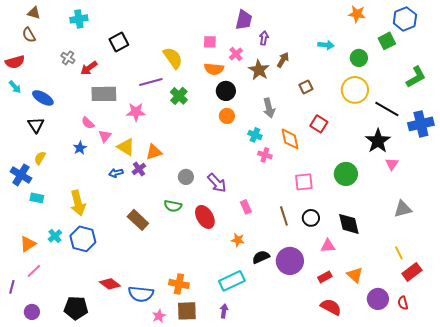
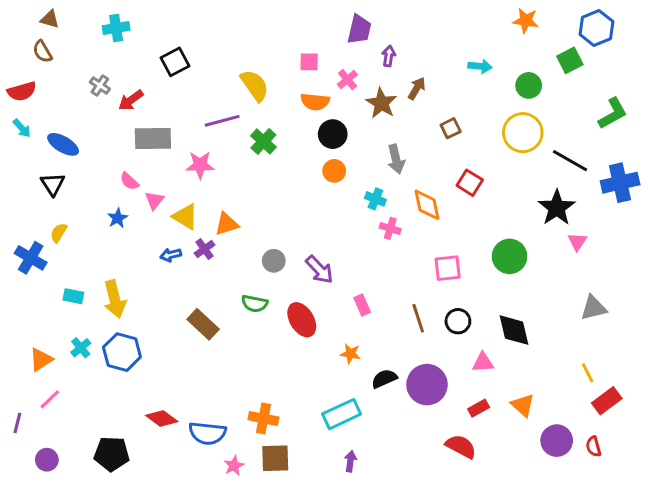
cyan rectangle: (37, 198) -> (73, 296), moved
red semicircle: (331, 307) -> (461, 446), moved
purple arrow: (224, 311) -> (350, 461), moved

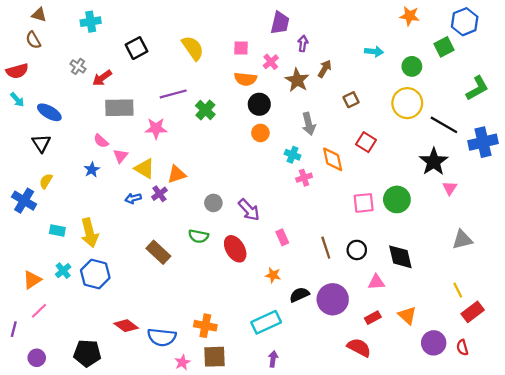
yellow semicircle: (255, 85) -> (193, 48), moved
pink cross: (390, 228) -> (304, 178), turned -35
pink square: (448, 268) -> (364, 203), moved

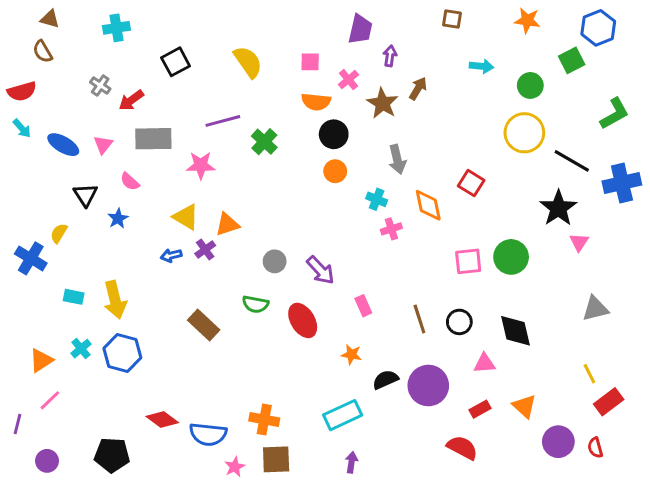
brown square: (351, 100) -> (452, 19), moved, turned 35
black triangle: (41, 143) -> (85, 195), moved
pink triangle: (120, 156) -> (103, 145), moved

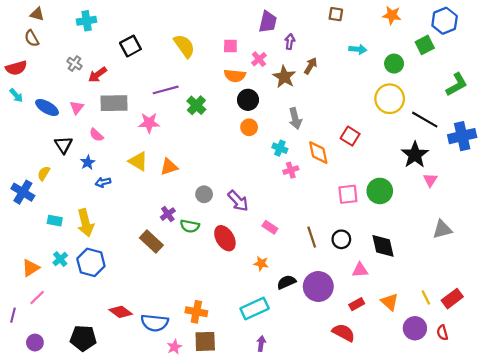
purple cross: (205, 250) -> (168, 214), moved
blue arrow: (171, 255) -> (103, 182), moved
pink rectangle: (363, 306) -> (270, 227), turned -32
yellow line: (589, 374) -> (426, 297), moved

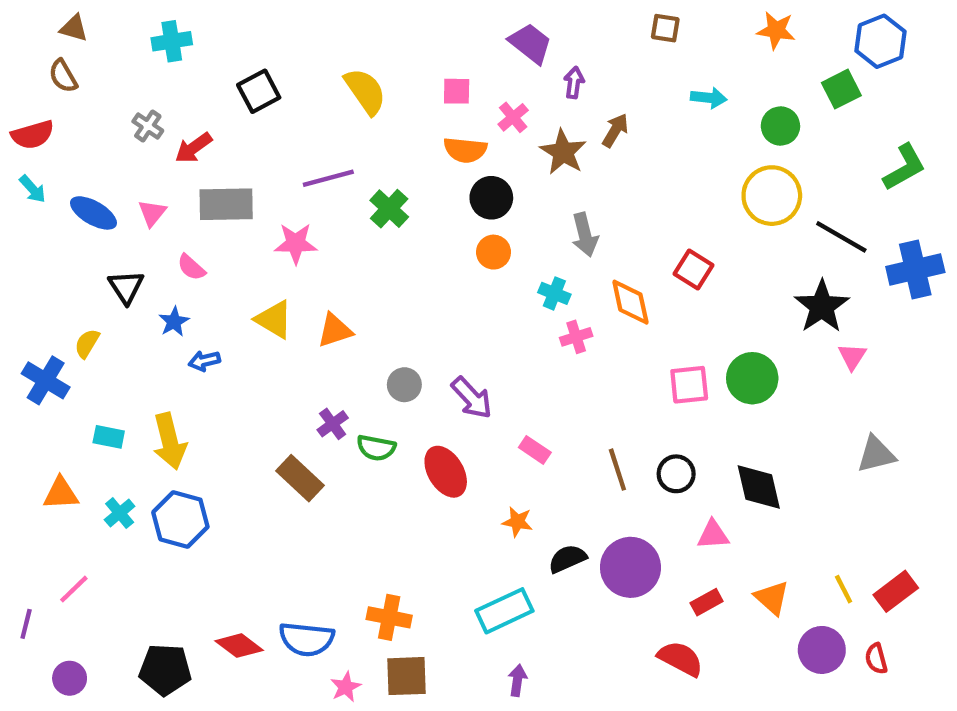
purple trapezoid: (268, 22) -> (530, 43), turned -65
orange triangle: (31, 268) -> (61, 493), moved, turned 30
red diamond: (121, 312) -> (239, 646), moved

